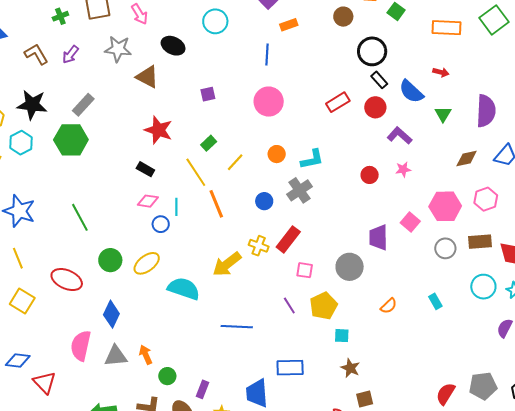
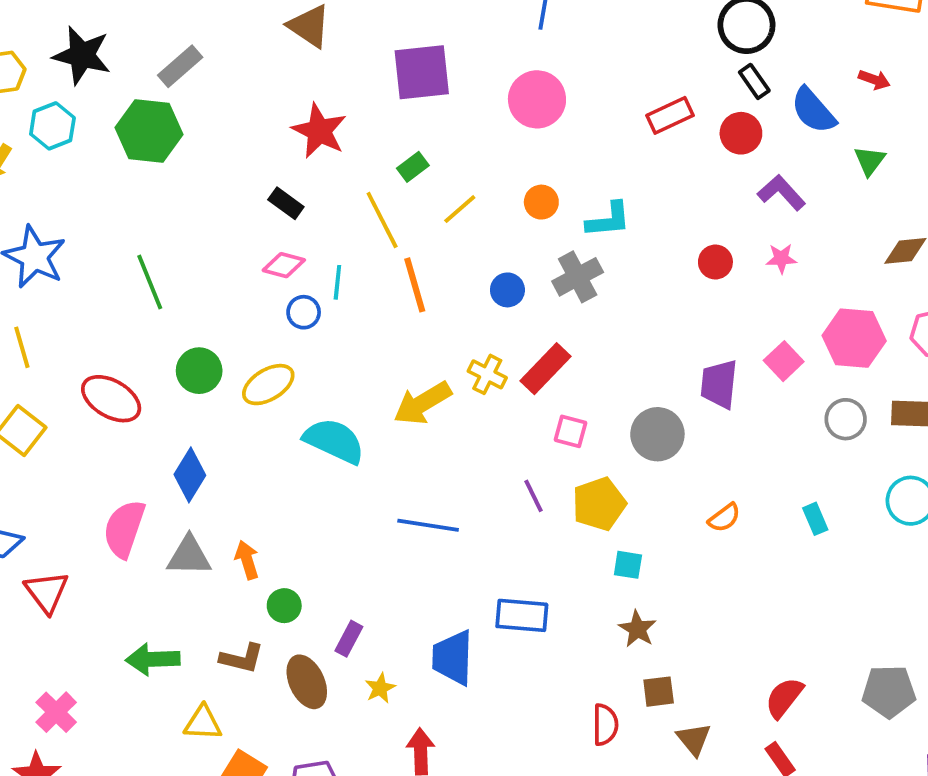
purple square: (208, 94) -> (422, 72), size x2.0
red semicircle: (446, 394) -> (784, 698), moved

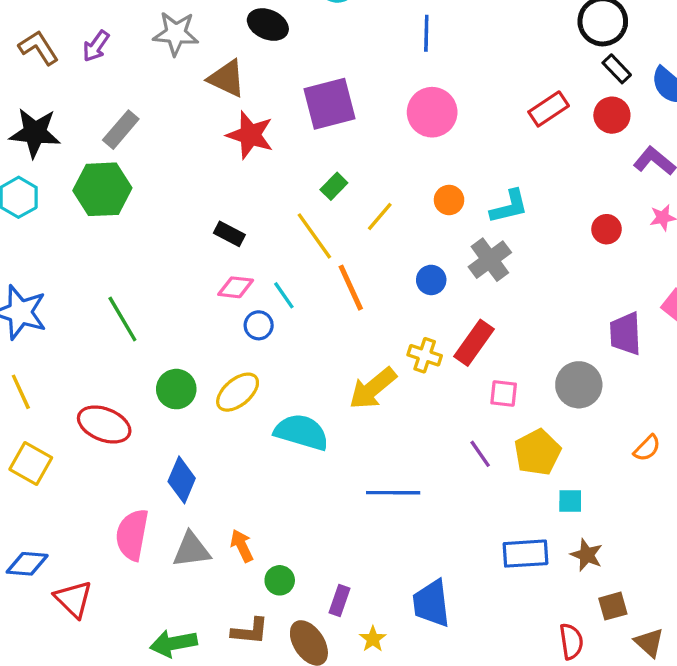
red star: (319, 131) -> (250, 135), moved
cyan line: (337, 282) -> (284, 295), turned -32
blue rectangle: (522, 615) -> (526, 554), moved

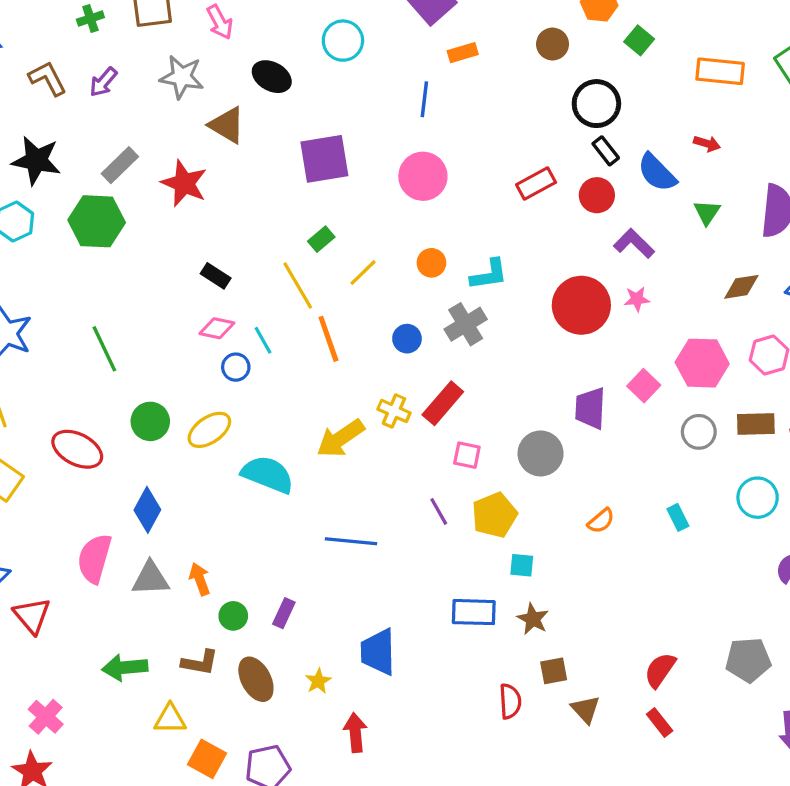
red star: (250, 135) -> (184, 183), moved
red circle: (607, 229) -> (581, 305), size x2.0
purple rectangle: (340, 600) -> (284, 613), moved

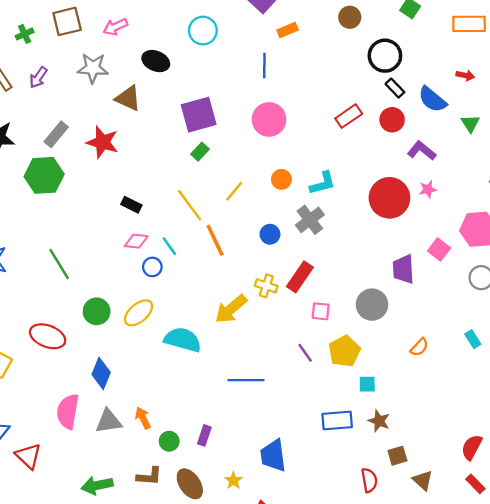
pink arrow: (220, 22) -> (115, 27), turned 100
green rectangle: (321, 239) -> (200, 152), moved

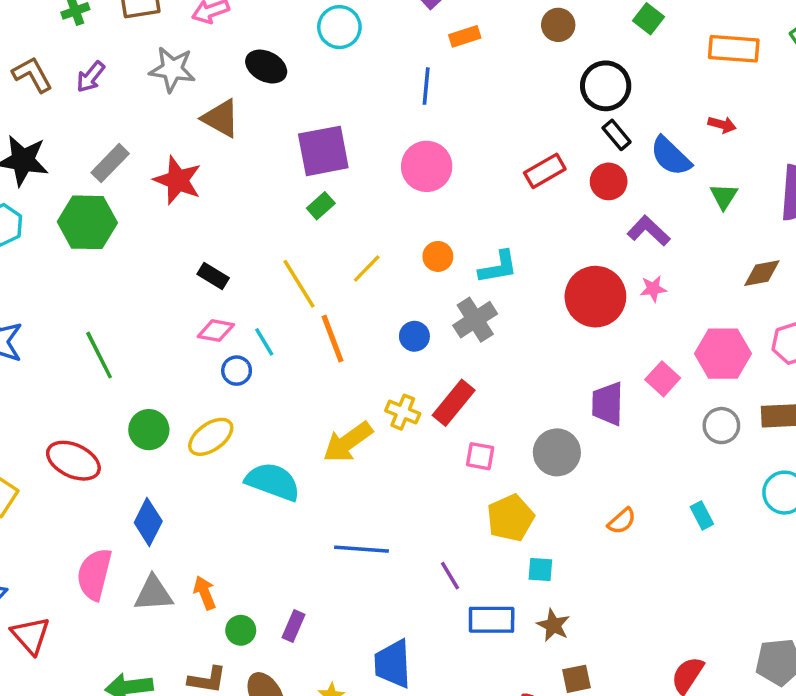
purple line: (305, 353) -> (450, 576), moved

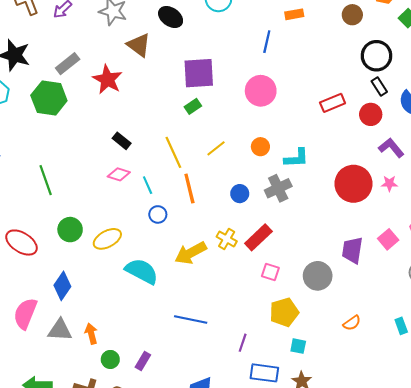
blue circle: (237, 371) -> (158, 214), moved
purple line: (450, 576) -> (243, 343), turned 42

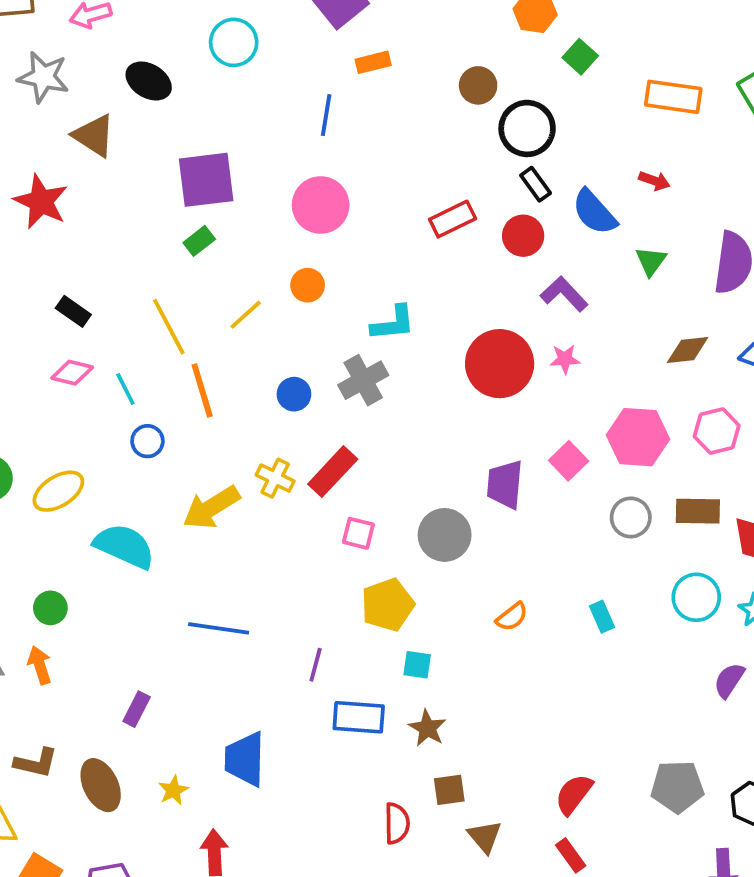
brown circle: (352, 15) -> (478, 85), moved
orange circle: (260, 147) -> (308, 285), moved
green circle: (110, 359) -> (50, 608), moved

